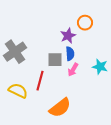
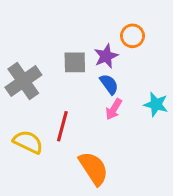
blue semicircle: (70, 54) -> (109, 84), turned -32
gray square: (55, 60) -> (75, 62), moved
orange semicircle: (60, 108) -> (94, 168), turned -85

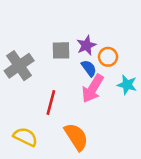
orange circle: (132, 36) -> (108, 57), moved
pink arrow: (114, 109) -> (93, 89), size x1.6
yellow semicircle: (28, 142) -> (25, 137), moved

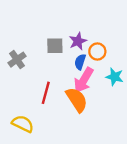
gray cross: (19, 66) -> (17, 60), size x0.7
blue semicircle: (89, 68) -> (80, 62), turned -126
orange semicircle: (76, 137) -> (77, 100), moved

